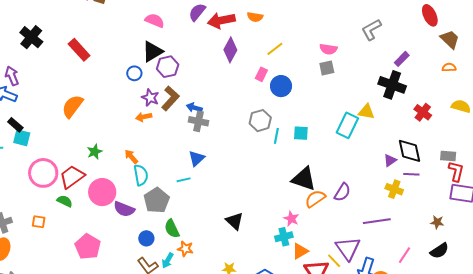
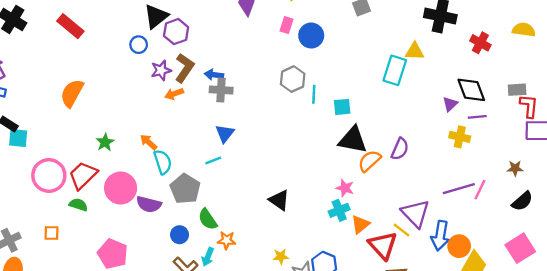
purple star: (150, 98) -> (161, 70), turned -30
orange arrow: (144, 117) -> (174, 94), moved
cyan square: (301, 133) -> (342, 107), moved
purple line: (377, 221) -> (459, 189), moved
pink line: (404, 255) -> (480, 190), moved

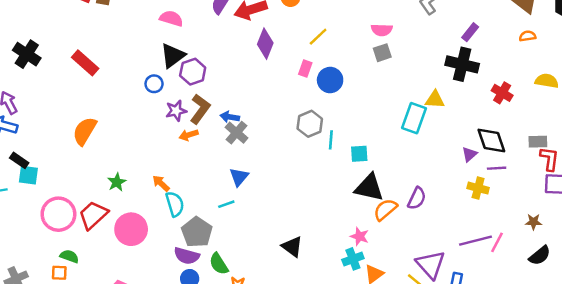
gray cross: (221, 90) -> (237, 133), turned 35
purple semicircle: (149, 204) -> (187, 256), moved
green semicircle: (78, 205) -> (69, 256), moved

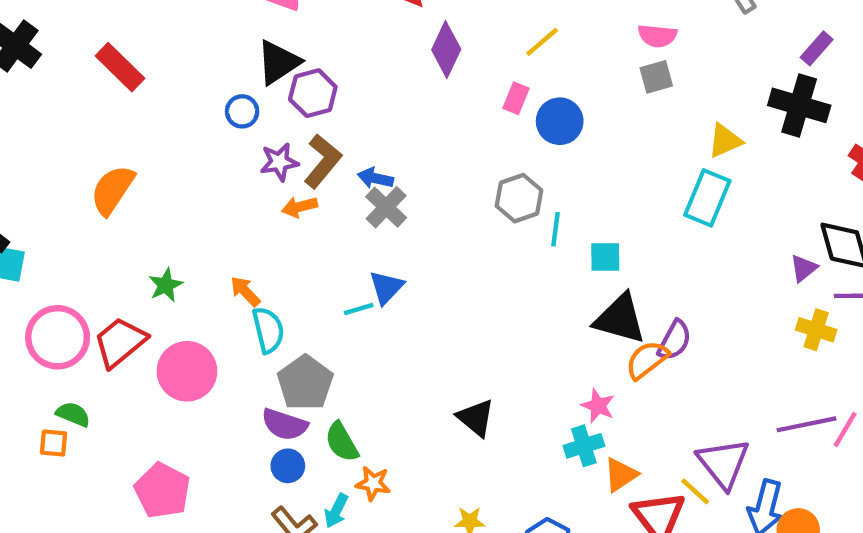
yellow triangle: (435, 100) -> (725, 141), moved, turned -30
purple semicircle: (417, 198) -> (675, 340), moved
cyan line: (226, 204) -> (359, 309), moved

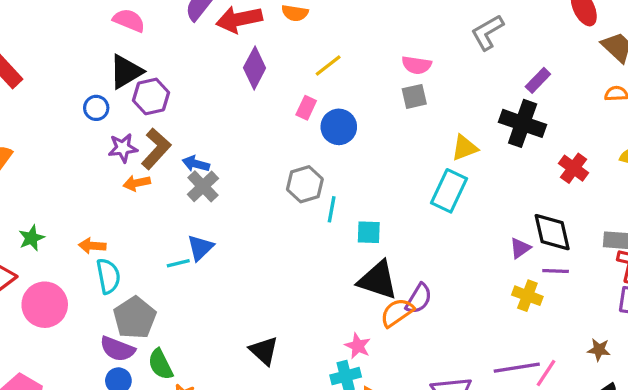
orange arrow: (245, 291) -> (92, 246), turned -45

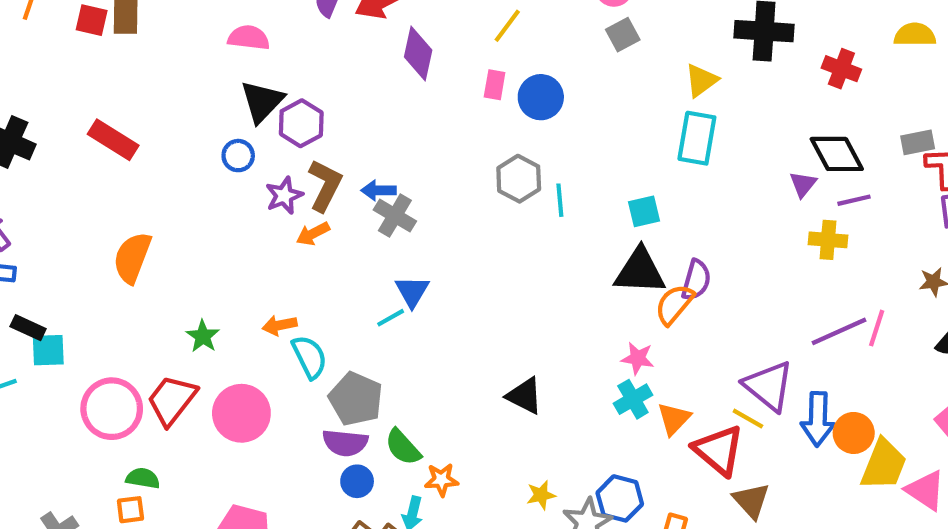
cyan square: (369, 232) -> (644, 211), moved

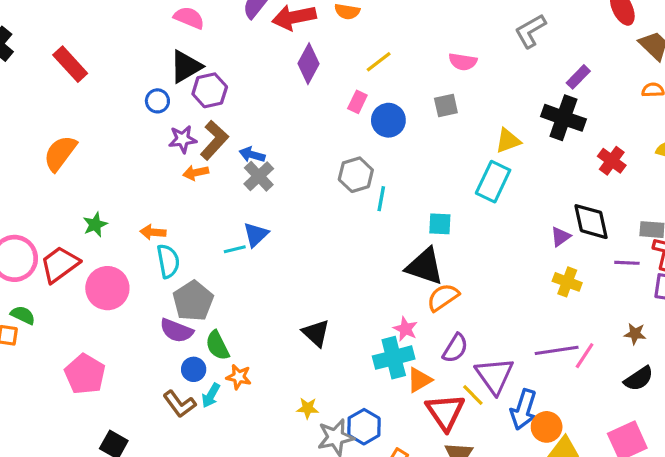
gray square: (623, 35) -> (446, 106), moved
purple line: (854, 200) -> (627, 263), moved
purple semicircle: (696, 280) -> (455, 348), moved
cyan cross: (633, 399) -> (394, 358), size x1.4
blue circle: (357, 481) -> (194, 369), moved

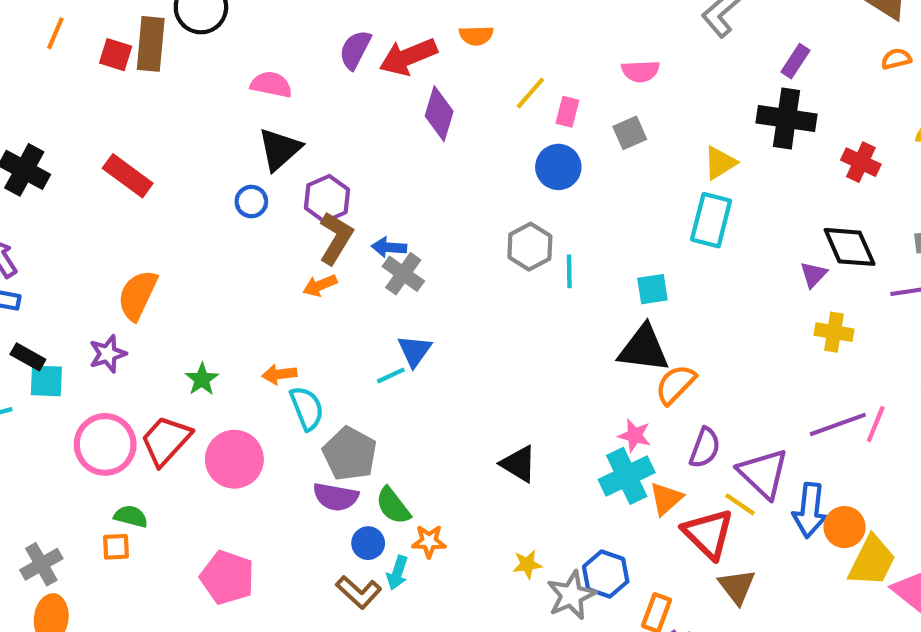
purple hexagon: (210, 90) -> (327, 199), moved
pink rectangle: (357, 102) -> (567, 112), moved
purple star: (183, 139) -> (108, 354), moved

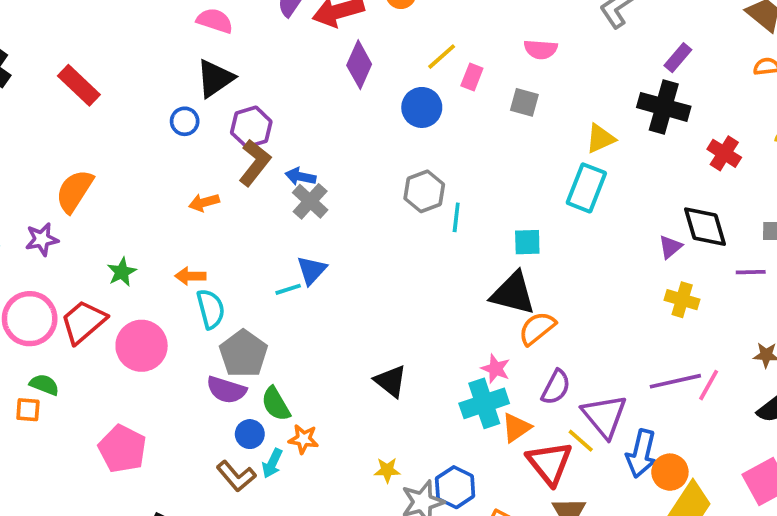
gray square: (630, 133) -> (524, 102), turned 32
blue circle: (558, 167) -> (422, 107), moved
orange arrow: (320, 285) -> (204, 202), moved

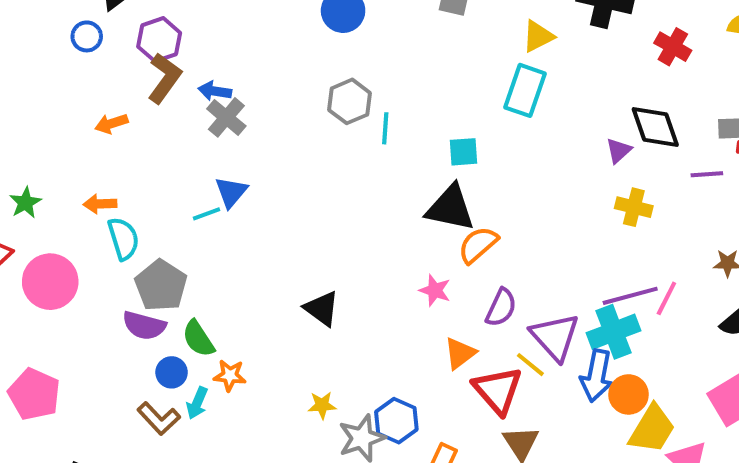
cyan cross: (484, 403) -> (613, 332), moved

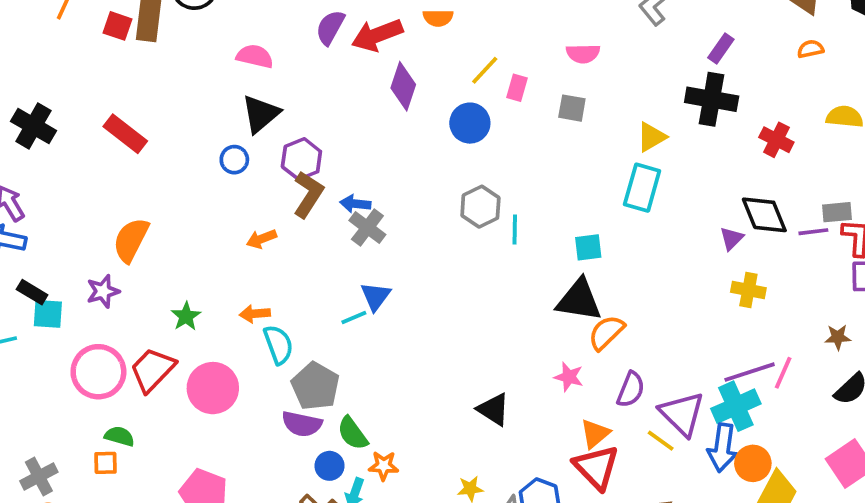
purple line: (707, 174) -> (813, 232), moved
black triangle: (322, 309) -> (493, 409), moved
red triangle: (498, 390) -> (596, 467), moved

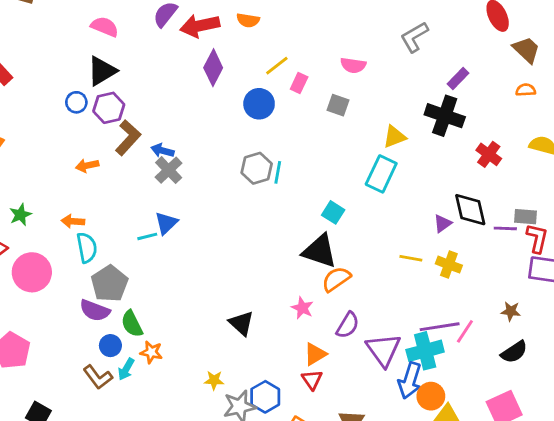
purple hexagon: (301, 159) -> (109, 108), moved
cyan line: (515, 230) -> (278, 172), moved
cyan square: (588, 247) -> (333, 212), turned 30
yellow line: (661, 441) -> (411, 258), moved, turned -35
red triangle: (596, 467) -> (312, 380), size x0.6

